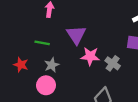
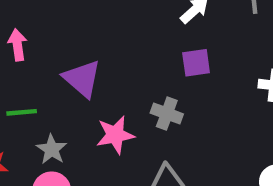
pink star: (90, 56) -> (115, 135), moved

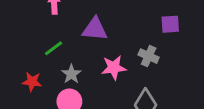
purple triangle: (82, 79) -> (95, 29), turned -40
green line: (22, 112) -> (53, 48), turned -36

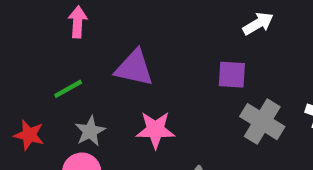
purple square: (170, 24) -> (232, 75), moved
gray cross: (149, 56) -> (262, 122), moved, size x1.4

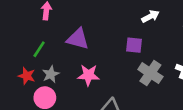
green line: (68, 89) -> (39, 49), turned -30
red star: (29, 135) -> (27, 76), moved

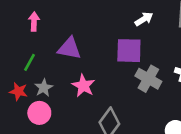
purple square: (134, 45) -> (129, 51), size x1.5
pink star: (88, 75) -> (83, 86), turned 30

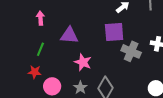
gray star: (44, 88) -> (80, 88), moved

